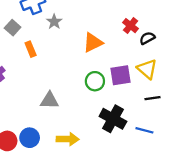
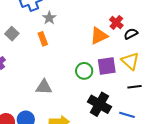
gray square: (13, 28) -> (12, 34), moved
orange triangle: (93, 42) -> (99, 36), moved
orange rectangle: (31, 49) -> (43, 39), moved

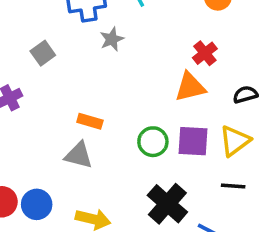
red cross: (116, 22) -> (205, 53), moved
orange rectangle: (43, 39) -> (90, 121), moved, turned -64
yellow triangle: (130, 61) -> (235, 141), turned 30

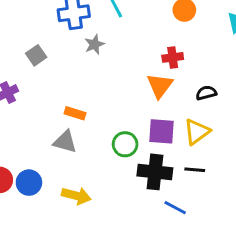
red cross: (205, 53) -> (173, 57), turned 30
orange triangle: (190, 87) -> (160, 86), turned -40
green circle: (153, 142) -> (125, 144), moved
black cross: (167, 204) -> (155, 172), moved, turned -36

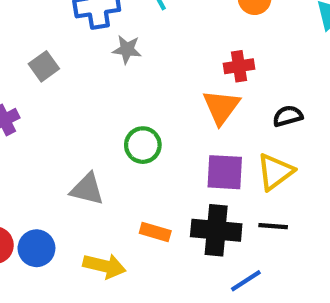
gray star: (94, 44) -> (127, 49), turned 30
orange rectangle: (75, 113) -> (155, 232), moved
green circle: (125, 144) -> (143, 145), moved
blue line: (175, 208) -> (246, 281), turned -60

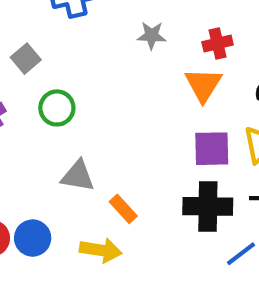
gray star: (127, 49) -> (152, 35), moved
green circle: (143, 145) -> (57, 108), moved
orange rectangle: (155, 232) -> (123, 209), moved, turned 36

